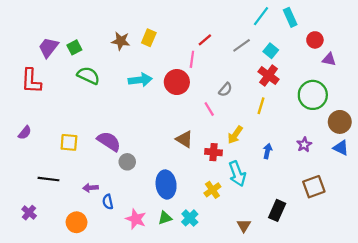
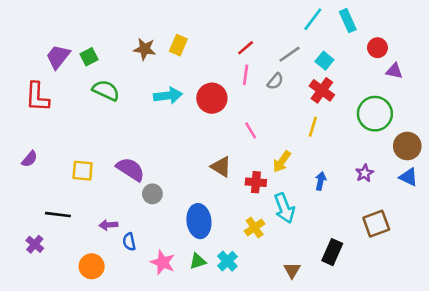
pink line: (192, 59) -> (246, 75), moved
gray semicircle: (225, 90) -> (275, 81), moved
purple cross: (29, 213) -> (35, 244), moved

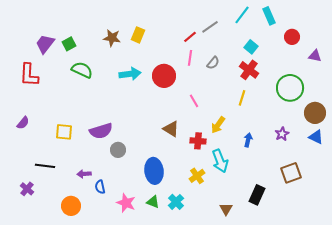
gray line: (290, 54) -> (210, 27), moved
purple triangle: (394, 71) -> (315, 56), moved
purple semicircle: (130, 169) -> (101, 131), turned 130
green triangle: (198, 261) -> (153, 202), turned 40

